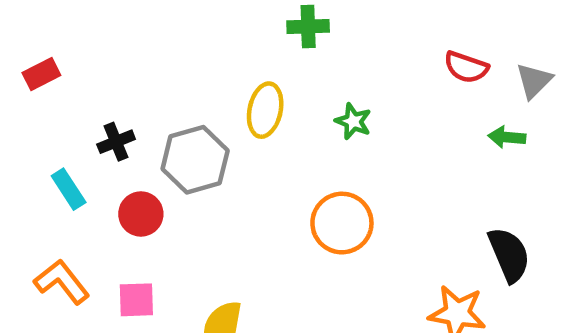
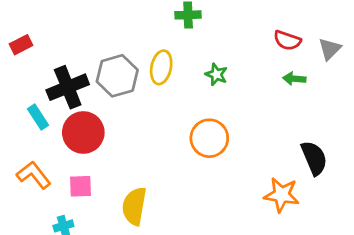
green arrow: (507, 137) -> (294, 79), moved
black cross: (116, 142) -> (68, 87), size x1.8
gray hexagon: (195, 160) -> (117, 76), moved
red circle: (141, 214) -> (83, 132), size x1.5

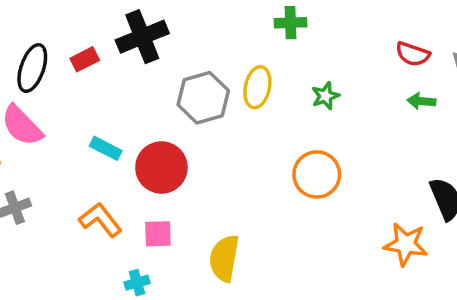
green star: (216, 74) -> (325, 96), turned 30
black cross: (68, 87) -> (142, 37), moved
cyan rectangle: (38, 117) -> (106, 148), turned -30

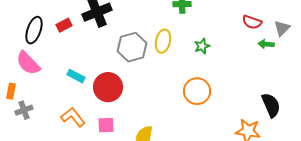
green arrow: (421, 101) -> (266, 44), moved

